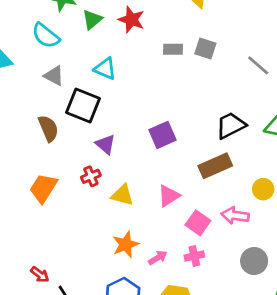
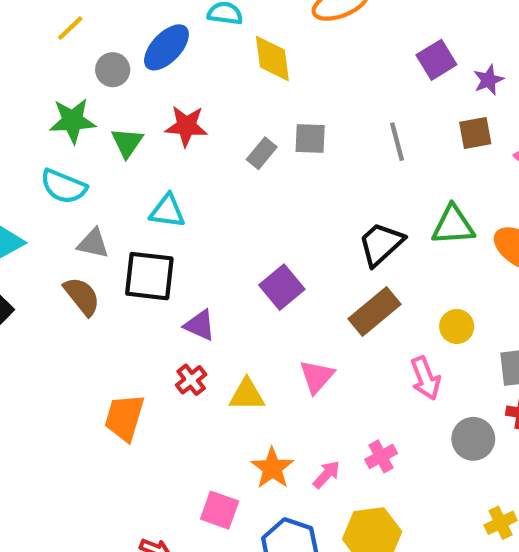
gray rectangle: (173, 49) -> (262, 153), turned -36
gray line: (258, 65) -> (397, 142), turned 50
brown semicircle: (48, 128) -> (82, 296), moved
pink arrow: (235, 216) -> (425, 378), turned -104
pink square: (198, 223) -> (220, 510), moved

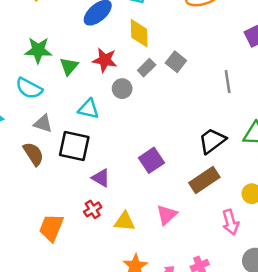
yellow diamond: (272, 58) -> (139, 33), moved
gray circle: (113, 70) -> (122, 89), moved
gray square: (310, 138) -> (176, 62), moved, turned 30
gray rectangle: (262, 153) -> (147, 68), moved

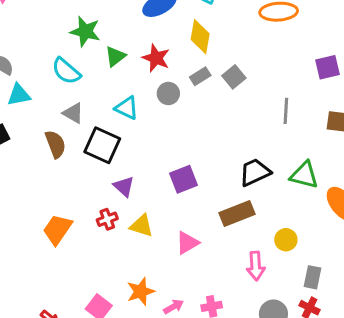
yellow triangle: (124, 222) -> (142, 226), moved

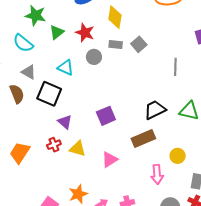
gray rectangle: (200, 76) -> (116, 44), turned 40

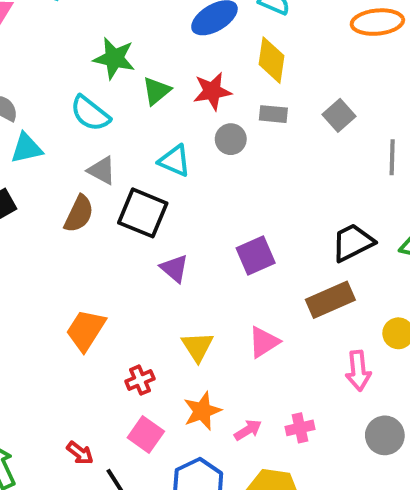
red star: (85, 33) -> (212, 91), turned -30
gray square: (139, 44) -> (339, 115), moved
brown semicircle: (17, 94) -> (79, 214), turned 48
red cross: (54, 145) -> (140, 380), moved
yellow triangle: (78, 149) -> (198, 347), moved, turned 42

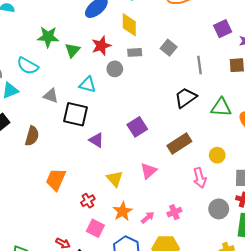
cyan semicircle: (90, 113) -> (28, 66), moved
brown semicircle: (79, 214) -> (32, 136), moved
black trapezoid: (353, 242) -> (186, 98), moved

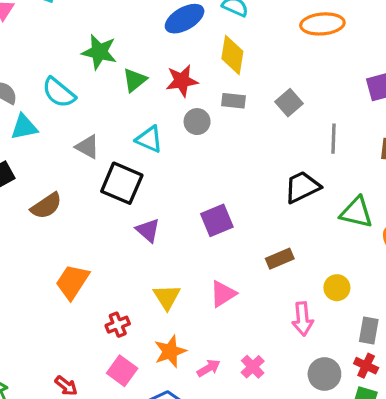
brown semicircle: (32, 136) -> (46, 206), turned 30
brown rectangle: (179, 144) -> (280, 259), size x0.7
pink cross: (174, 212) -> (253, 367), turned -32

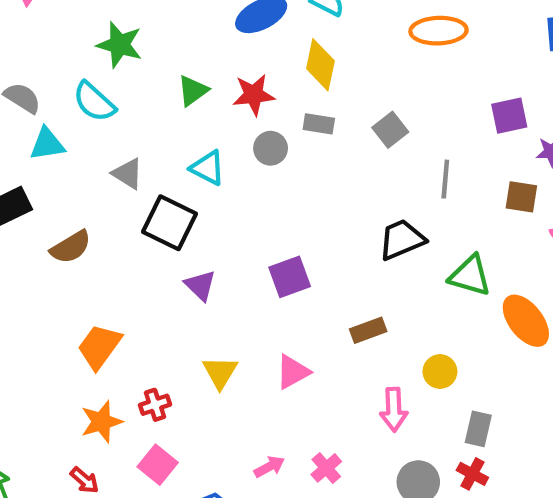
green star: (99, 52) -> (120, 45), moved
orange star: (170, 351) -> (101, 422), moved

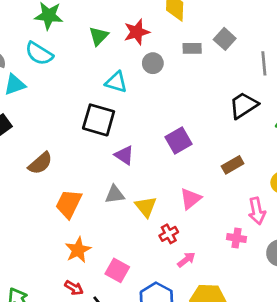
gray rectangle: (319, 124) -> (192, 48), moved
gray triangle: (128, 174) -> (115, 194), moved, turned -30
brown semicircle: (71, 247) -> (40, 163), moved
red cross: (155, 405) -> (169, 234), moved
pink cross: (326, 468) -> (236, 238), moved, turned -30

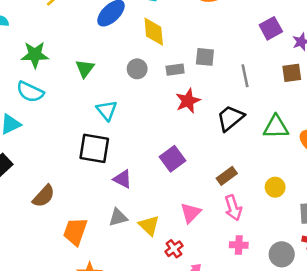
red star: (137, 32) -> (188, 101), moved
gray square: (225, 39) -> (205, 57), turned -30
gray circle: (153, 63) -> (137, 69), moved
cyan triangle: (116, 82) -> (107, 110), turned 40
pink arrow: (257, 211) -> (233, 208), moved

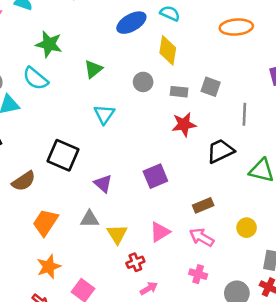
black square: (94, 148) -> (63, 155), moved
pink arrow: (233, 208) -> (202, 237), turned 125

